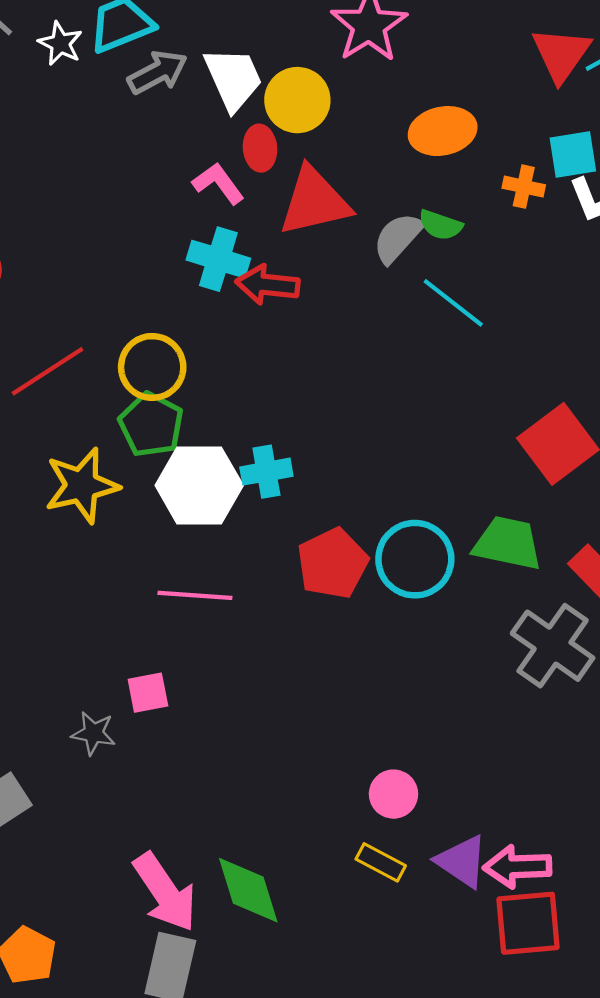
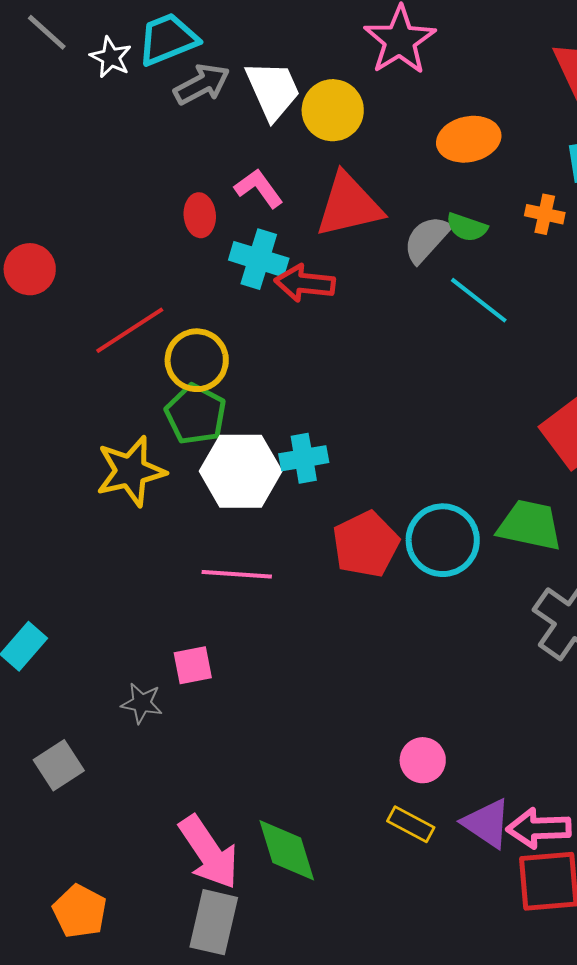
red ellipse: (260, 148) -> (200, 215), moved
orange cross: (524, 187) -> (545, 214), moved
red line: (48, 371) -> (130, 330), moved

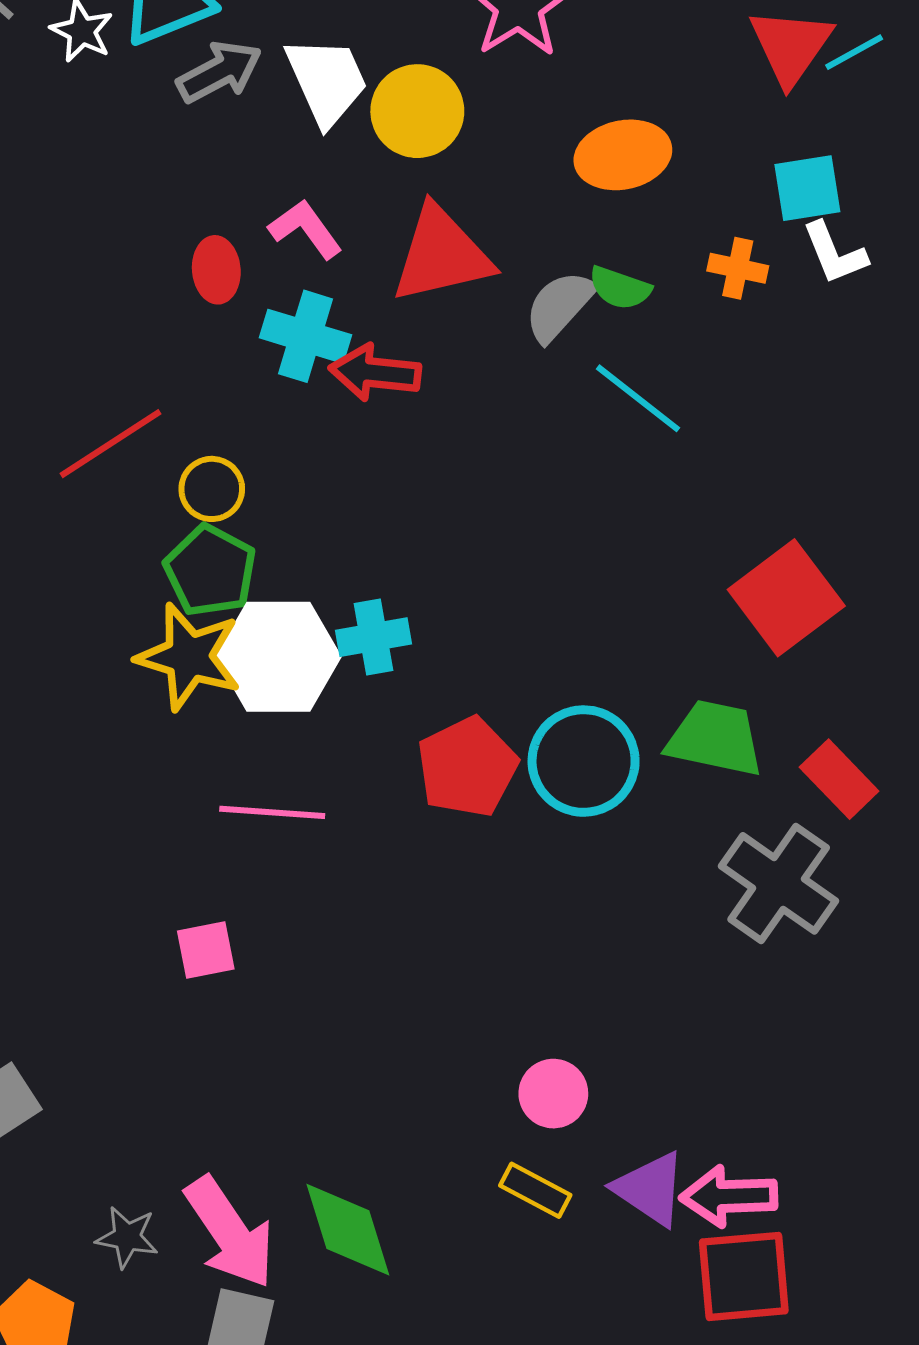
yellow circle: (197, 360) -> (212, 489), size x0.7
yellow star: (131, 471) -> (189, 657), moved, turned 30
gray star: (142, 703) -> (127, 1237), moved

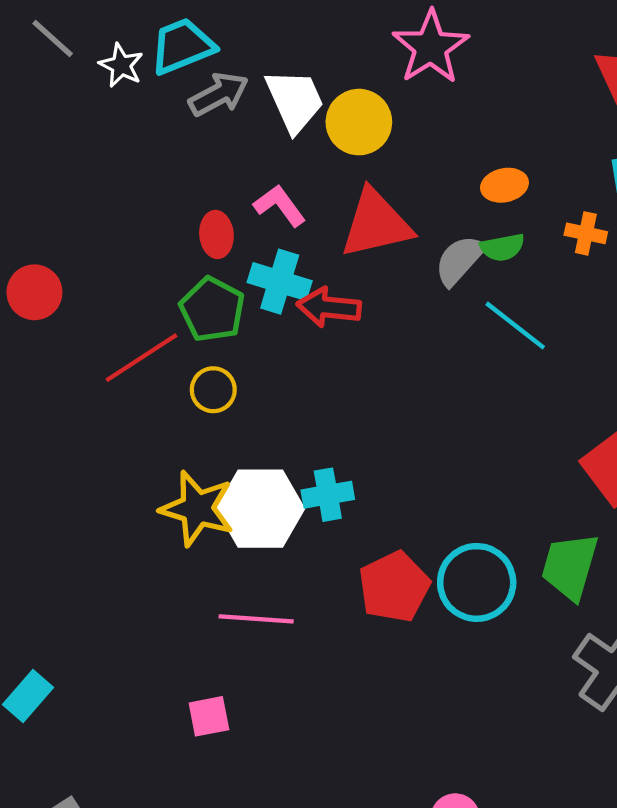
orange ellipse: (623, 155) -> (504, 185), moved, size x0.7
green semicircle: (620, 288) -> (502, 247), turned -30
green pentagon: (210, 571) -> (212, 309), moved
green trapezoid: (715, 738) -> (570, 566), turned -86

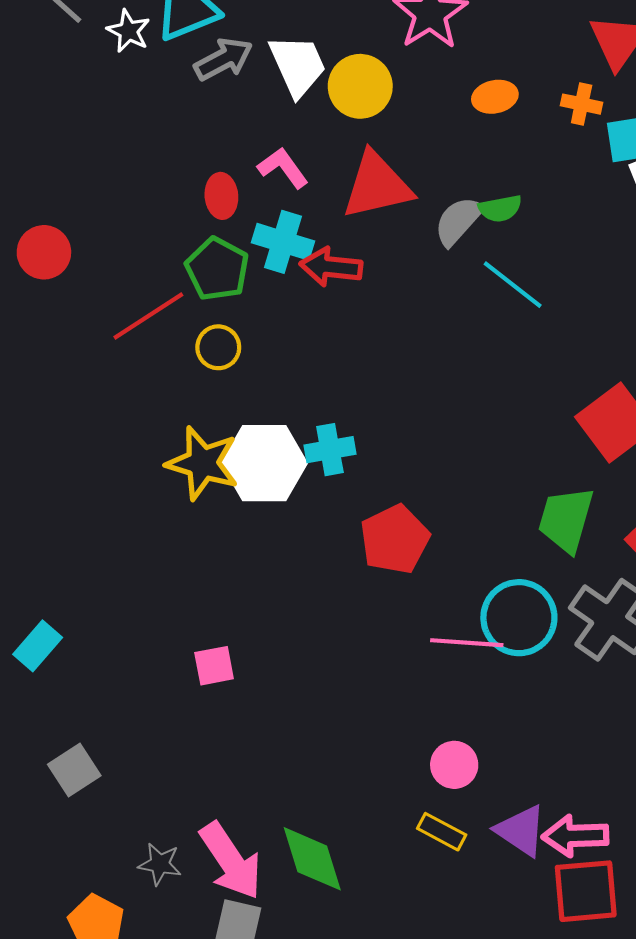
orange ellipse: (504, 185) -> (495, 97), moved
orange cross: (586, 233) -> (582, 104), moved
cyan circle: (477, 582) -> (519, 618), moved
pink line: (256, 619) -> (467, 643), moved

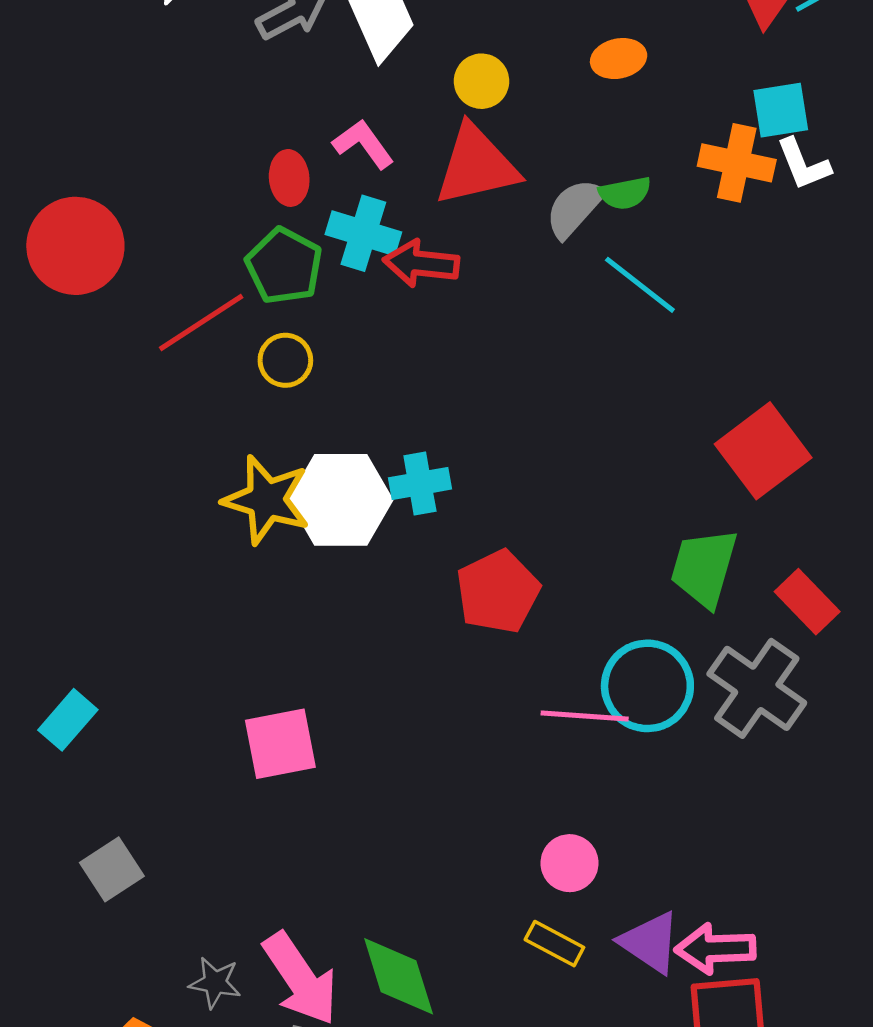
yellow circle: (360, 86) -> (482, 81), moved, size x0.7
orange cross: (582, 104) -> (737, 163), moved, size x1.5
red circle: (44, 252) -> (75, 246), size x1.5
pink square: (214, 666) -> (280, 744), size x1.5

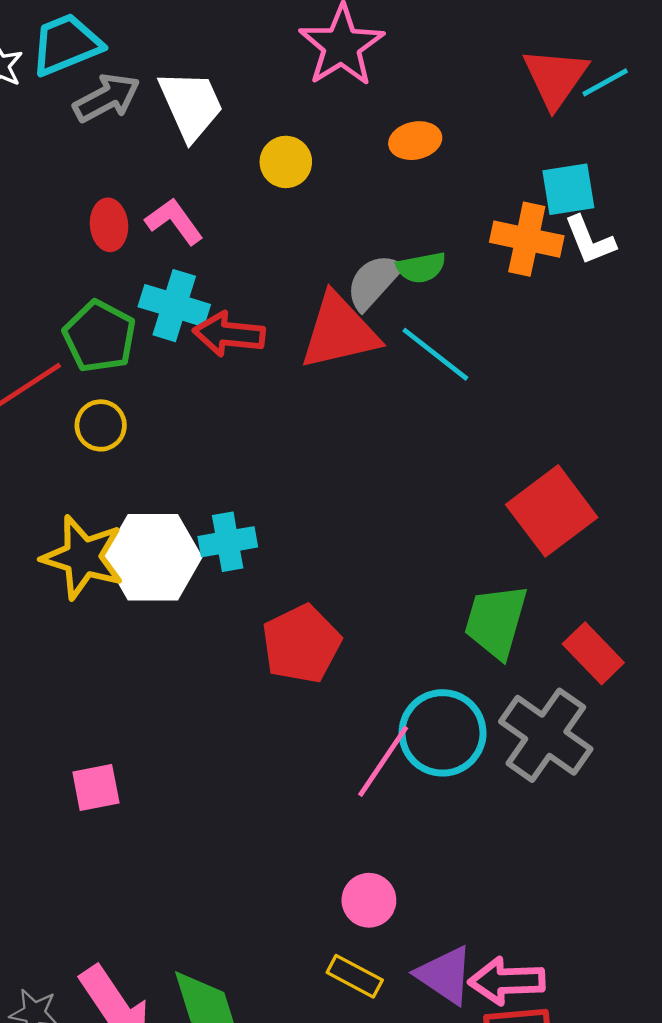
red triangle: (476, 165) -> (339, 332), moved
red ellipse: (289, 178) -> (109, 225), moved
pink line: (585, 716) -> (383, 761), turned -60
pink square: (280, 744) -> (96, 787), size x0.7

